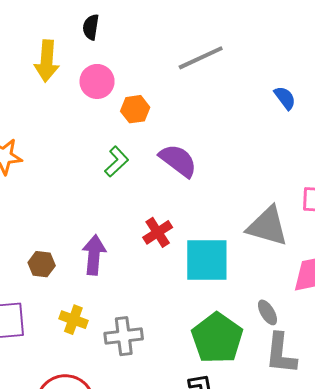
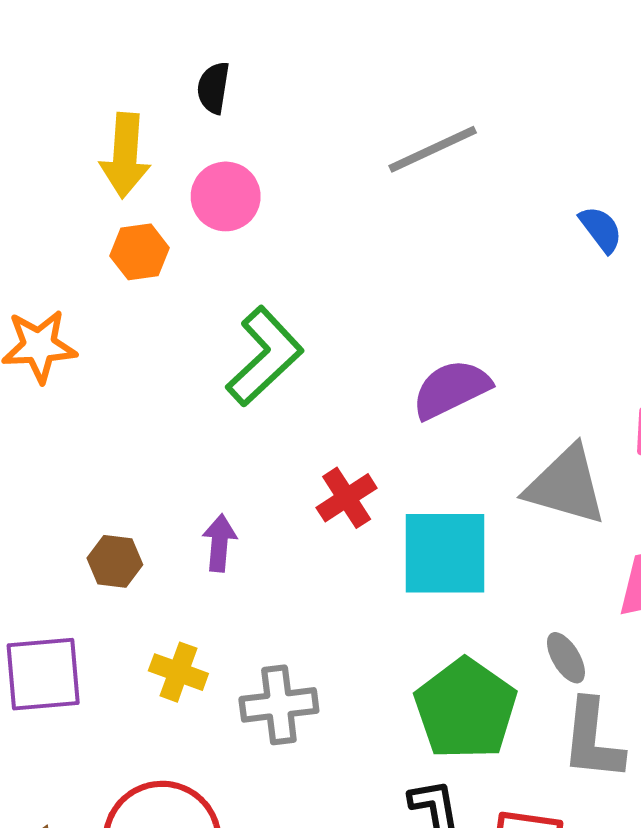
orange hexagon: (135, 109) -> (140, 252), moved
purple semicircle: (178, 161) -> (451, 389), moved, turned -63
green L-shape: (117, 162) -> (265, 356), size x1.6
purple arrow: (94, 255) -> (219, 543), size x0.7

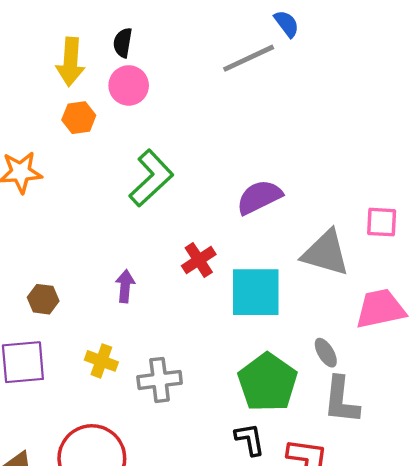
black semicircle: (213, 88) -> (123, 43), moved
blue semicircle: (601, 229) -> (287, 24), moved
brown hexagon: (115, 561) -> (43, 299), moved

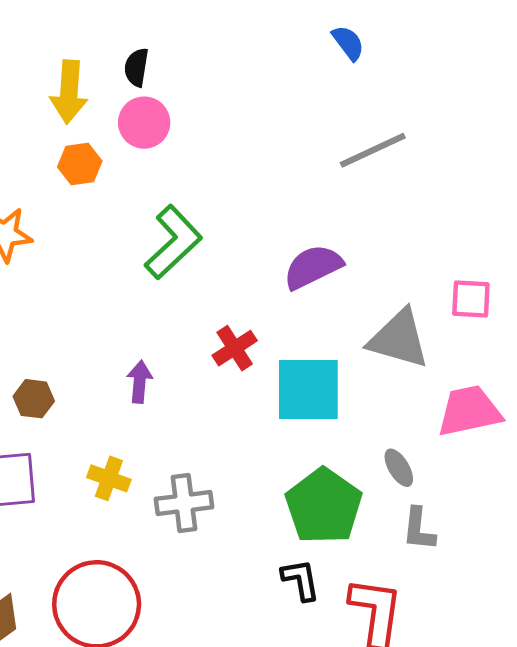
gray line: (249, 58) -> (373, 150), moved
gray L-shape: (341, 400) -> (419, 529), size x0.7

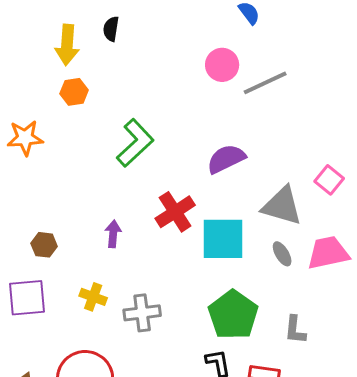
pink circle: (144, 123) -> (222, 65), moved
pink square: (471, 299) -> (329, 180), turned 36
red cross: (235, 348) -> (175, 212), size x1.4
gray ellipse: (399, 468) -> (282, 254), moved

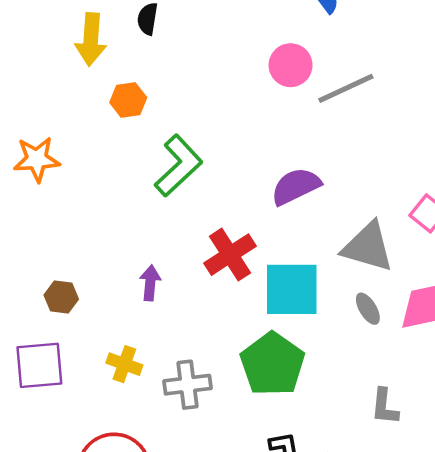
orange hexagon: (74, 92) -> (128, 100), moved
green pentagon: (233, 315) -> (273, 364), moved

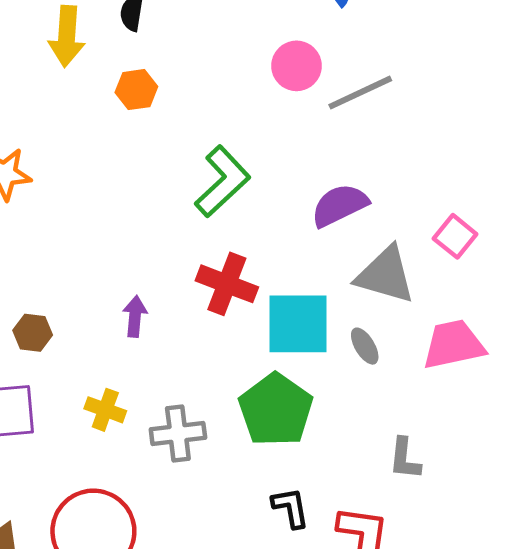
orange hexagon: (128, 100) -> (136, 90), moved
green L-shape: (178, 166) -> (222, 181), moved
purple semicircle: (296, 186) -> (339, 205), moved
red cross: (230, 255) -> (227, 284), turned -36
gray ellipse: (368, 309) -> (365, 346), moved

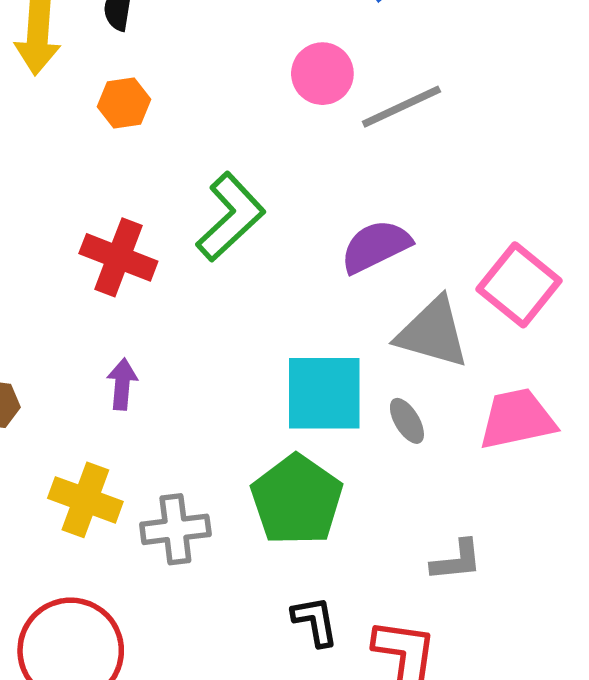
pink square: (455, 236) -> (519, 285), size x1.5
red cross: (227, 284) -> (118, 257), moved
yellow cross: (105, 410) -> (85, 500), size x1.4
gray L-shape: (405, 459) -> (457, 561), turned -102

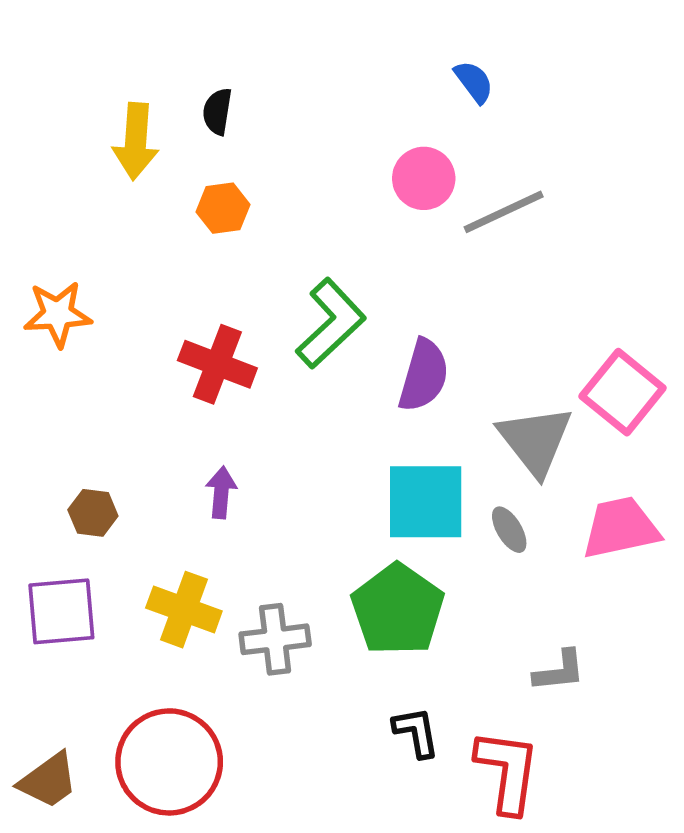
purple semicircle: (376, 246) -> (424, 375), moved, turned 132
gray triangle: (433, 333) -> (535, 440), turned 36

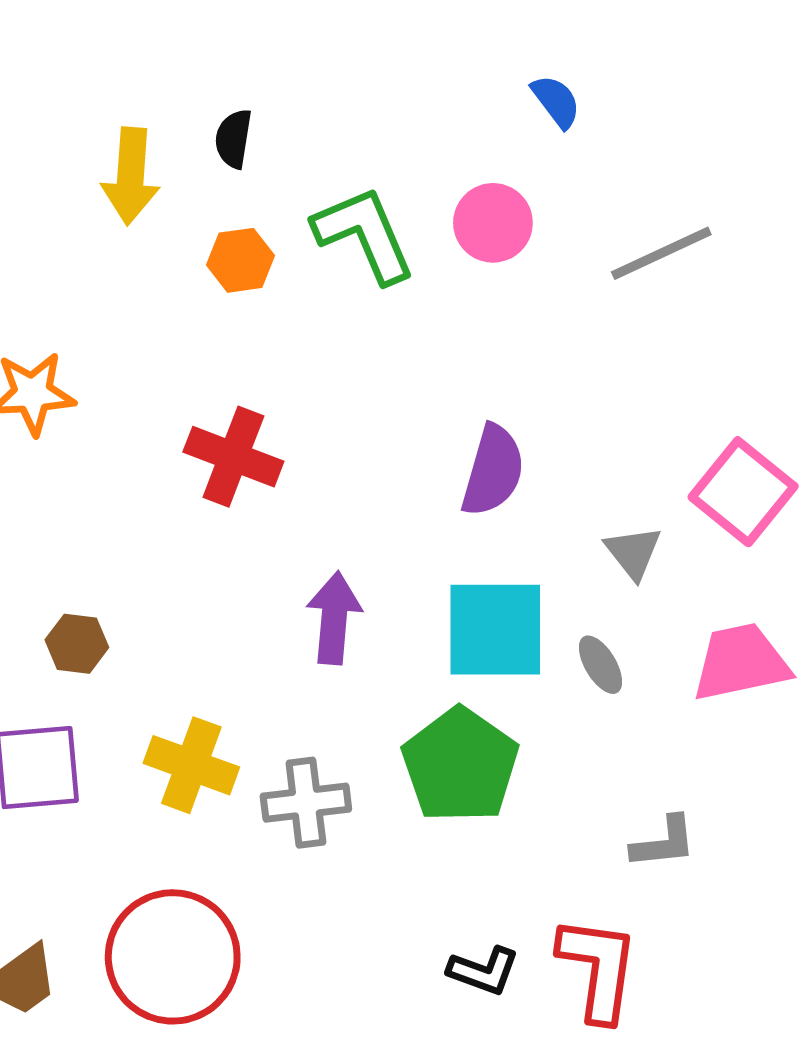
gray line: (504, 212) -> (661, 253), moved
green L-shape: (331, 323) -> (364, 235), moved, turned -70
gray triangle: (535, 440) -> (633, 552), size x0.6
purple arrow: (221, 492) -> (334, 618), moved, size x1.4
black L-shape: (416, 732) -> (484, 971), moved, turned 120

